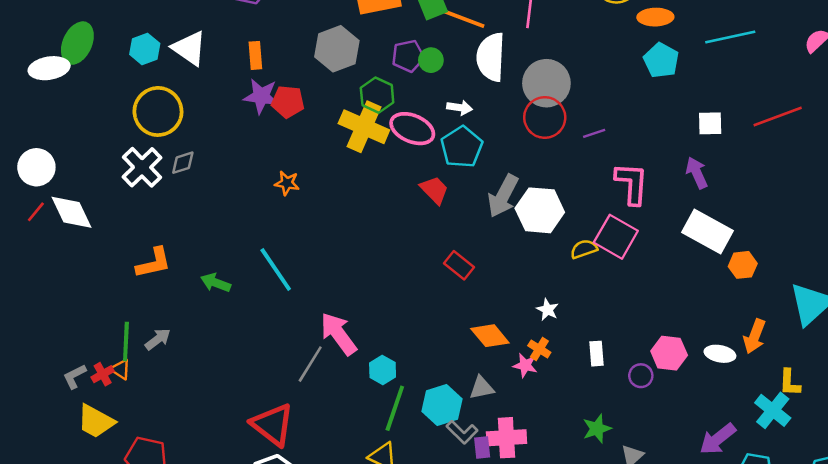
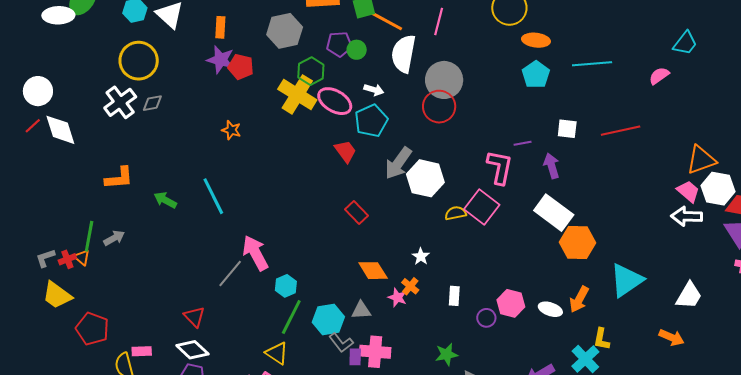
purple line: (594, 133) -> (523, 143), moved
orange hexagon: (743, 265) -> (578, 243), size x1.6
red triangle: (272, 425) -> (194, 317), size x0.6

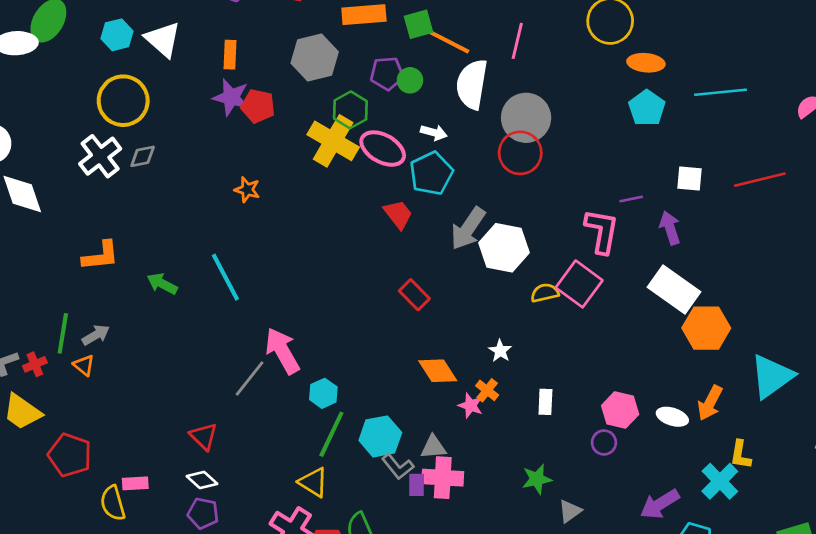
orange triangle: (82, 257) -> (84, 365), moved
gray triangle: (361, 310) -> (433, 447), moved
purple circle: (486, 318) -> (604, 443), moved
white diamond: (192, 350) -> (202, 480), size x0.7

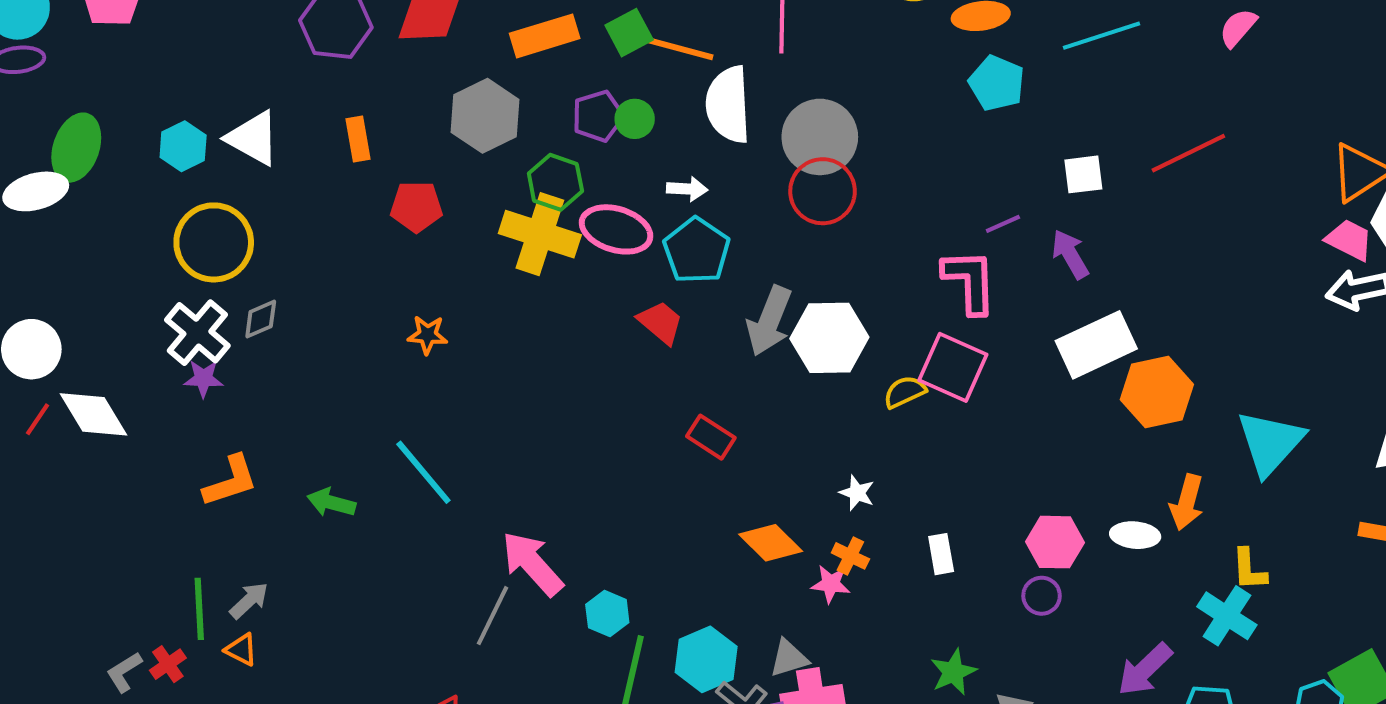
purple star: (231, 97) -> (203, 379), moved, size x0.7
white rectangle: (674, 289) -> (1096, 345), turned -48

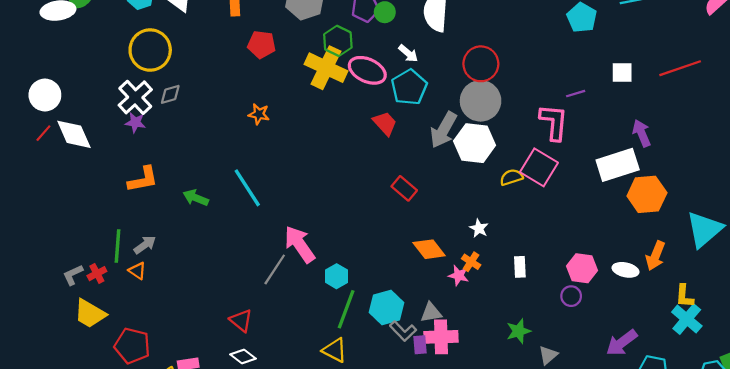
gray circle: (820, 137) -> (481, 101), moved
white arrow: (687, 189) -> (408, 53), turned 30
purple arrow: (1070, 254) -> (642, 133), moved
cyan cross: (1227, 616) -> (687, 319), moved

